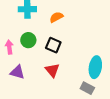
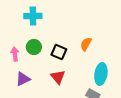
orange semicircle: (56, 17) -> (86, 44), moved, turned -32
purple triangle: (17, 72) -> (23, 79), turned -42

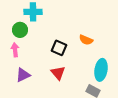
orange semicircle: (86, 44) -> (86, 40), turned -96
green circle: (34, 47) -> (20, 30), moved

